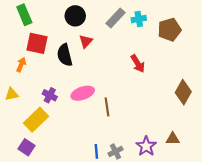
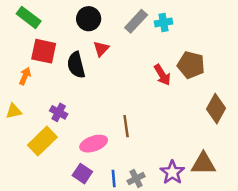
green rectangle: (24, 15) -> (29, 17), turned -30
brown pentagon: (170, 30) -> (191, 65), moved, turned 30
pink ellipse: (83, 93) -> (94, 144), moved
brown triangle: (173, 139) -> (203, 164), size x1.5
purple square: (26, 147) -> (82, 174), moved

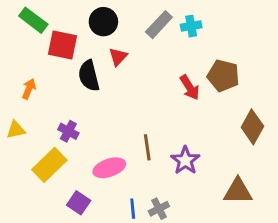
red square: (44, 51) -> (63, 45), moved
purple star: (172, 172) -> (185, 160), moved
purple square: (82, 174) -> (79, 203), moved

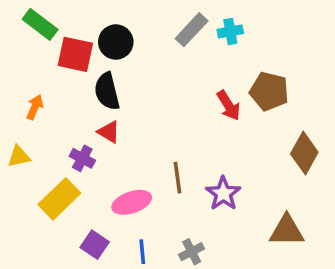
black circle: (103, 22) -> (116, 42), moved
red triangle: (118, 57) -> (109, 132), moved, turned -42
blue line: (133, 209) -> (142, 252), moved

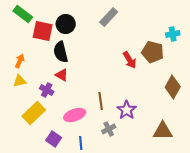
cyan cross: (230, 31) -> (173, 34), moved
yellow triangle: (19, 157) -> (20, 81), moved
gray cross: (192, 252) -> (109, 129), moved

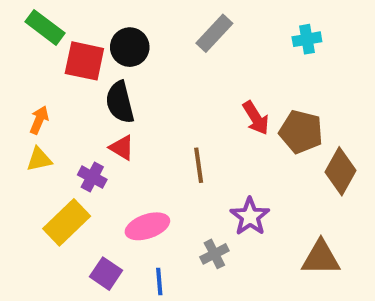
cyan cross: (173, 34) -> (307, 39), moved
brown pentagon: (153, 52) -> (301, 132), moved
brown line: (101, 101) -> (199, 165), moved

